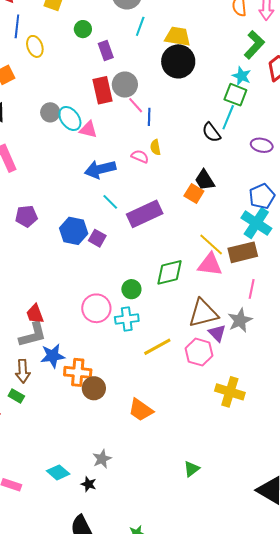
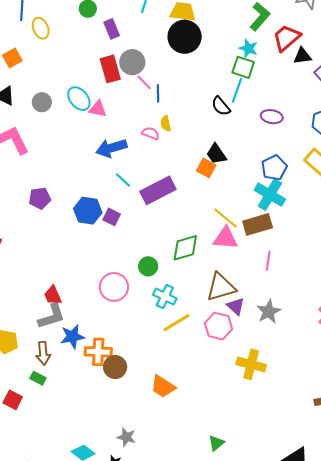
gray circle: (50, 112) -> (42, 102), moved
cyan cross: (127, 319) -> (165, 297), moved, turned 35
gray star: (240, 320) -> (269, 312), moved
gray star: (102, 459) -> (126, 437), turned -30

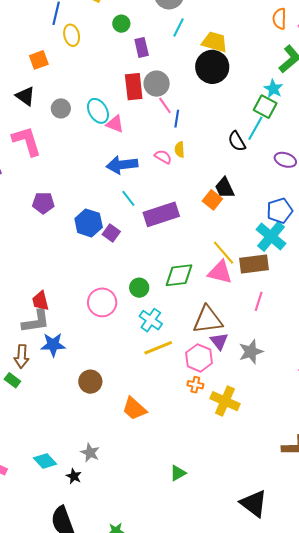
orange cross: (98, 352) -> (195, 385), moved, size x0.6

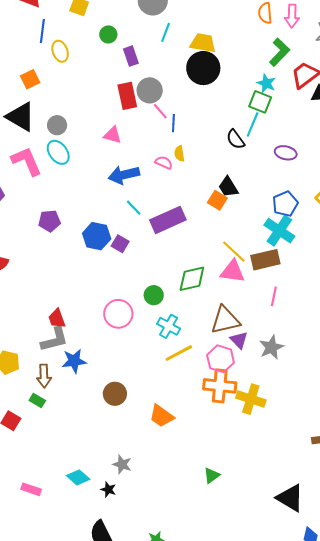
black triangle: (25, 96) -> (21, 117), size x1.5
cyan ellipse: (98, 111) -> (58, 152), moved
orange cross: (195, 385) -> (220, 386), size x2.0

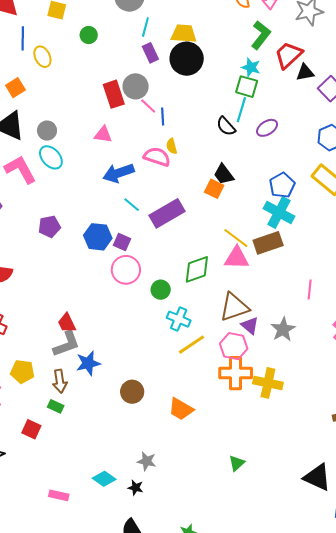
purple rectangle: (131, 56) -> (150, 53), moved
purple ellipse: (286, 153) -> (267, 128), moved, turned -40
pink semicircle: (164, 163) -> (157, 157), size x1.5
pink line: (274, 296) -> (310, 289), moved
pink circle: (118, 314) -> (126, 270), moved

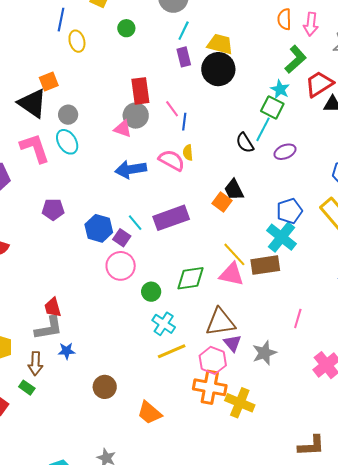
gray circle: (136, 86) -> (136, 116), moved
orange square: (15, 88) -> (49, 81), moved
cyan line: (132, 205) -> (135, 223), moved
blue star: (88, 363) -> (67, 351), size x0.7

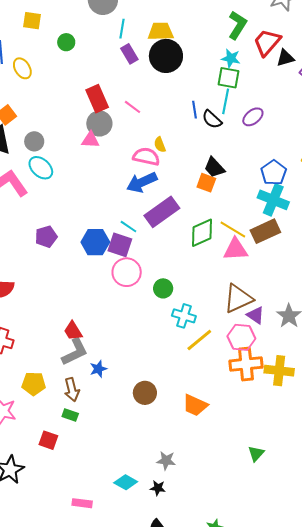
blue line: (184, 122) -> (194, 110), moved
blue arrow: (131, 169) -> (142, 182), moved
purple square: (122, 238) -> (120, 245), size x1.4
green diamond: (191, 278) -> (202, 233), moved

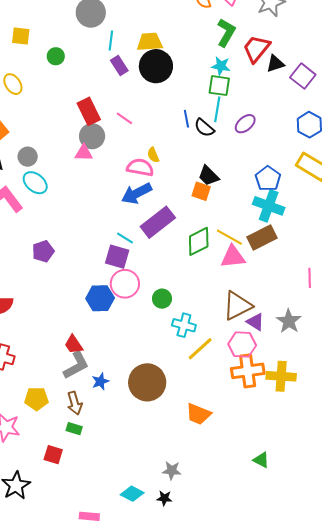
blue hexagon: (95, 242) -> (100, 298), moved
brown circle: (145, 393) -> (147, 382), moved, size x1.6
green triangle: (256, 453) -> (261, 460), turned -42

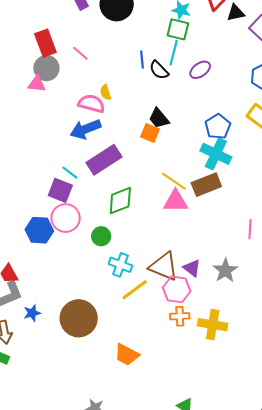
green diamond: (199, 241) -> (120, 201), moved
brown triangle: (237, 306) -> (164, 266), moved, turned 44
orange cross: (248, 371) -> (180, 316), size x0.6

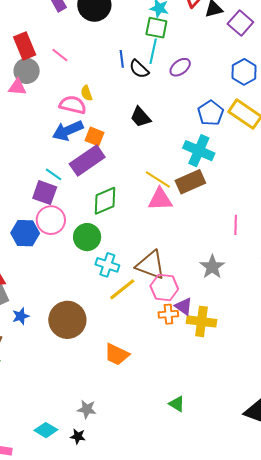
blue pentagon: (218, 127) -> (211, 113), moved
orange square: (150, 133) -> (95, 137), moved
green circle: (101, 236) -> (87, 237), size x1.4
purple triangle: (192, 268) -> (184, 306), moved

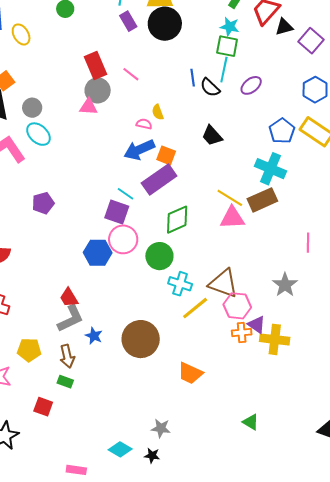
pink semicircle: (73, 105) -> (144, 124), size x0.6
blue star: (21, 316) -> (94, 336), turned -30

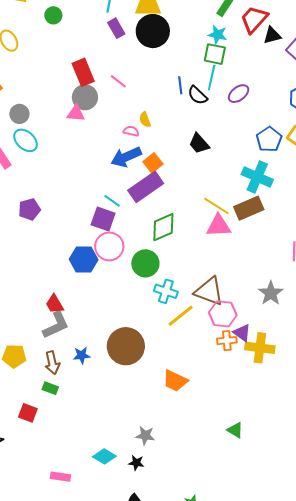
orange square: (166, 155) -> (153, 163), turned 30
blue star: (94, 336) -> (82, 355), moved, turned -30

